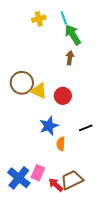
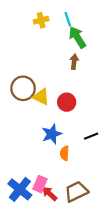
red arrow: (56, 185) -> (50, 194), moved

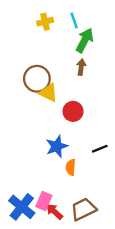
green arrow: (77, 37) -> (85, 40), turned 60
brown circle: (23, 88) -> (37, 79), moved
yellow triangle: (41, 97) -> (49, 93), moved

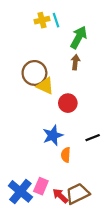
cyan line: (74, 21) -> (56, 20), moved
red arrow: (54, 212) -> (60, 196), moved

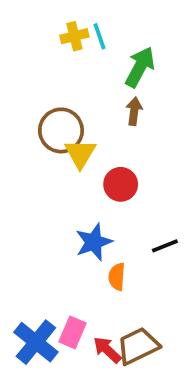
yellow triangle: (45, 86) -> (80, 154), turned 36

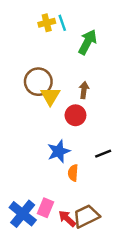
brown arrow: (134, 111) -> (84, 90), moved

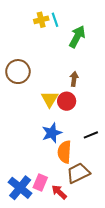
brown circle: (38, 82) -> (18, 72), moved
yellow triangle: (50, 96) -> (50, 99), moved
orange semicircle: (73, 173) -> (64, 152), size x1.5
brown trapezoid: (86, 216) -> (78, 173), moved

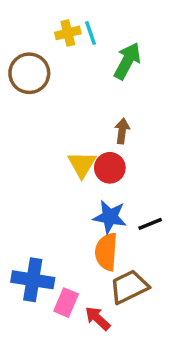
brown circle: (18, 72) -> (29, 73), moved
blue star: (52, 133) -> (110, 217), moved, turned 30
blue cross: (20, 188) -> (33, 280), moved, turned -30

